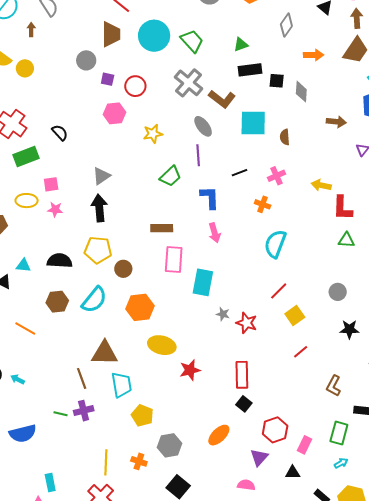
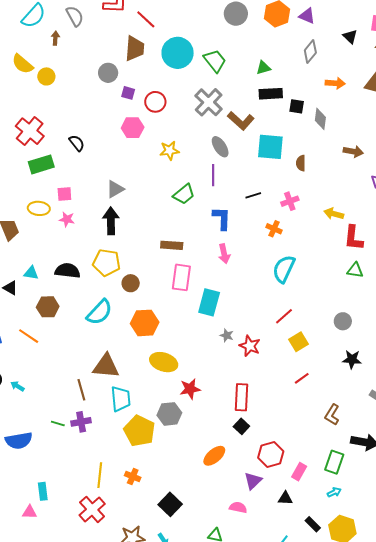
brown hexagon: (57, 302) -> (48, 307), moved
yellow pentagon: (142, 415) -> (139, 431), size x1.4
gray hexagon: (169, 445) -> (169, 414), moved

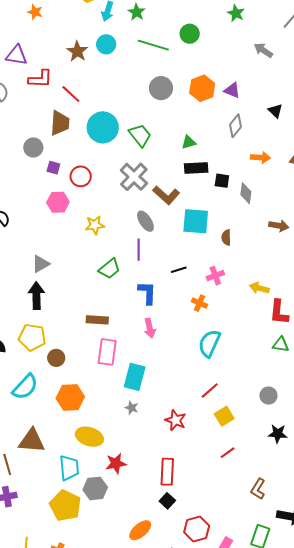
gray star: (227, 335) -> (132, 408), moved
cyan trapezoid: (121, 399) -> (69, 468), moved

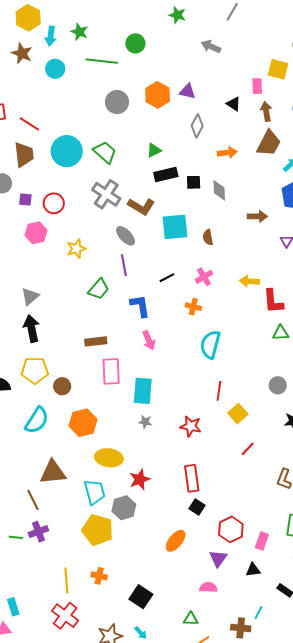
brown star: (77, 51) -> (22, 53), moved
red line: (210, 391) -> (219, 391), turned -30

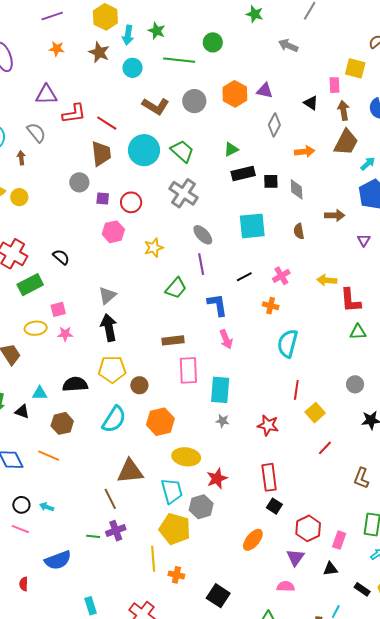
brown L-shape: (141, 206) -> (156, 106), moved
brown semicircle: (208, 237) -> (299, 231), moved
yellow line: (66, 580) -> (153, 559), moved

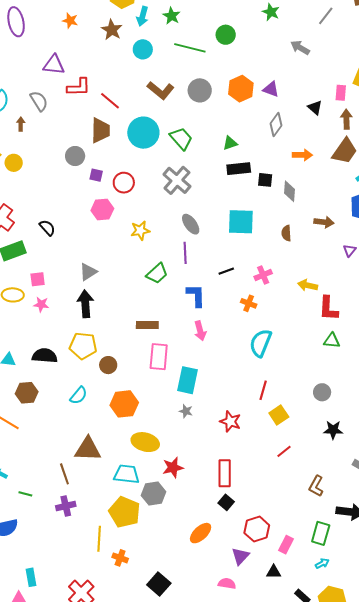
cyan semicircle: (114, 419) -> (79, 396), size x0.7
cyan trapezoid: (172, 491) -> (127, 474), turned -76
green line: (93, 536) -> (25, 494), moved

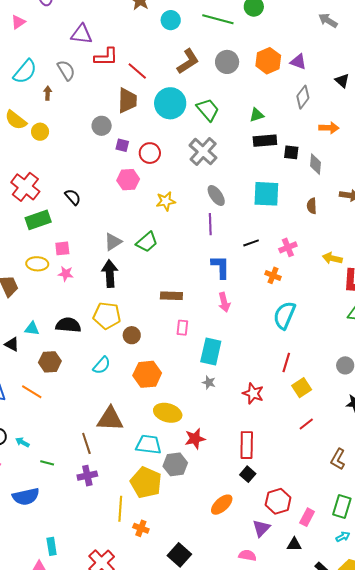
brown L-shape: (161, 90) -> (188, 61), turned -72
green trapezoid: (157, 273) -> (147, 242), moved
pink rectangle: (159, 357) -> (182, 328), size x0.6

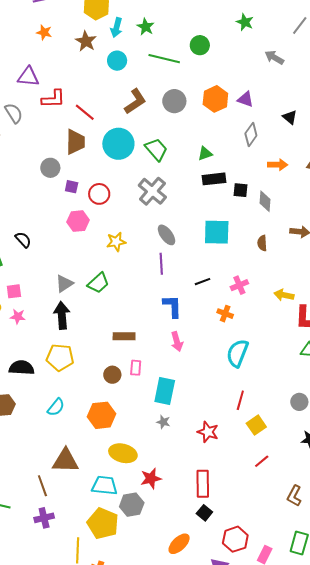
brown circle: (132, 335) -> (112, 375), moved

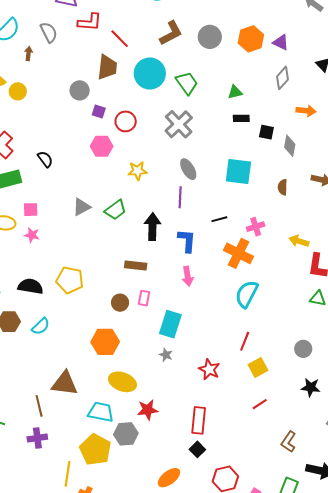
black rectangle: (214, 179) -> (241, 118), size x0.7
orange cross: (225, 314) -> (238, 253), size x1.8
black arrow: (62, 315) -> (152, 227), moved
cyan semicircle: (56, 407) -> (41, 326), moved

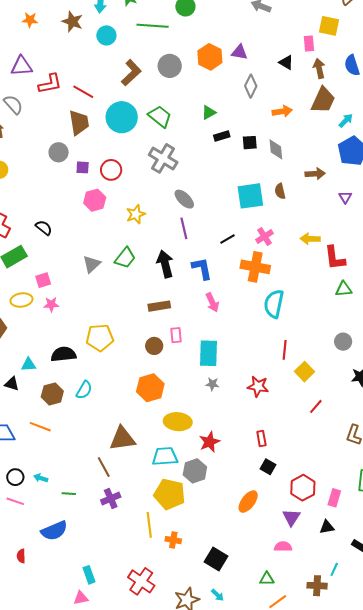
cyan square: (238, 172) -> (250, 196), moved
red rectangle: (199, 420) -> (261, 438), size x0.6

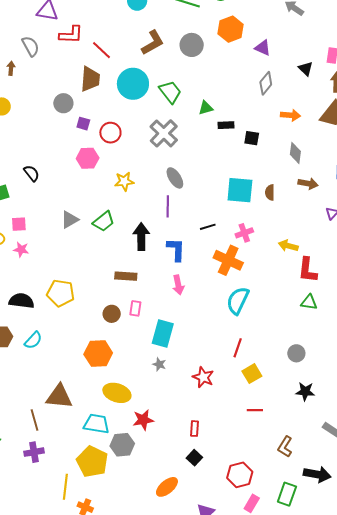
orange hexagon: (210, 57) -> (231, 29), moved
green triangle: (209, 112) -> (206, 108), moved
gray diamond: (276, 149) -> (295, 153), moved
red line: (316, 406) -> (255, 410), turned 35
red hexagon: (303, 488) -> (240, 475), moved

